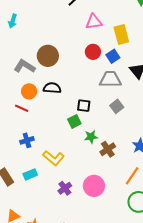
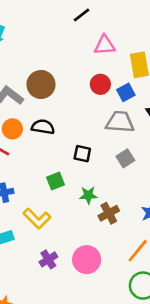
green square: (74, 121) -> (56, 181), moved

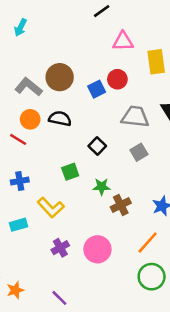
blue square: (126, 92) -> (97, 89), moved
black square: (82, 154) -> (97, 146), turned 30

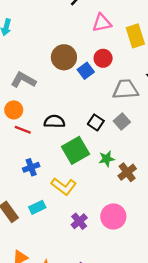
brown circle: (60, 77) -> (64, 57), moved
orange circle: (30, 119) -> (14, 110), moved
black semicircle: (60, 119) -> (54, 122), moved
gray square: (139, 152) -> (122, 122), moved
green square: (70, 172) -> (75, 150), size x1.6

